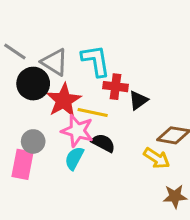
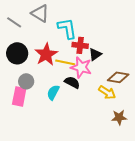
gray triangle: (55, 62) -> (40, 13), moved
black circle: (33, 84) -> (17, 53), moved
pink star: (77, 131) -> (81, 67), moved

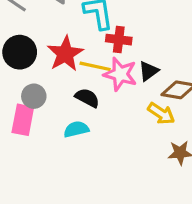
black triangle: (95, 54) -> (149, 71), moved
black semicircle: (72, 82) -> (87, 98), moved
cyan semicircle: (53, 92) -> (76, 129), moved, turned 49

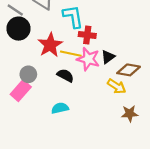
black circle: (20, 52) -> (19, 29), moved
pink rectangle: (23, 120) -> (21, 91), turned 30
cyan semicircle: (76, 129) -> (60, 108), moved

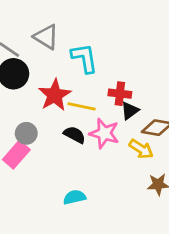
red cross: (87, 35) -> (120, 94), moved
pink star: (88, 59) -> (104, 133), moved
cyan semicircle: (60, 108) -> (74, 197), moved

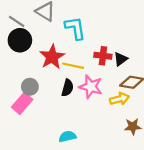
black triangle: (130, 111) -> (121, 59), moved
black semicircle: (74, 135) -> (67, 88), turned 77
yellow arrow: (141, 149) -> (120, 99), turned -48

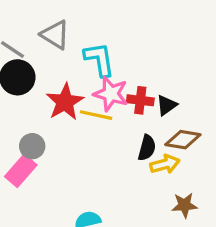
pink star: (91, 87) -> (111, 94), moved
black semicircle: (67, 88) -> (147, 148), moved

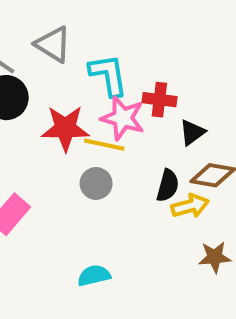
red cross: (140, 100) -> (159, 100), moved
red star: (65, 102) -> (65, 128), turned 30
gray circle: (32, 146) -> (96, 183), moved

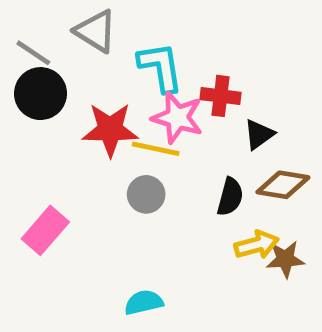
yellow arrow: (190, 206) -> (257, 245), moved
brown star: (215, 257) -> (285, 259), moved

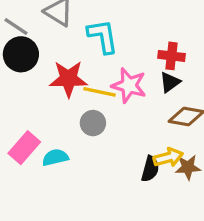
red cross: (221, 96) -> (171, 56), moved
pink star: (177, 118) -> (129, 85), moved
black semicircle: (230, 197) -> (150, 169), moved
cyan semicircle: (144, 302) -> (55, 157), moved

